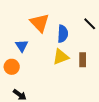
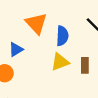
blue triangle: (22, 46) -> (16, 49), turned 32

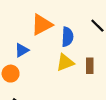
orange triangle: (36, 23) -> (42, 25), turned 45

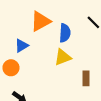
brown rectangle: (90, 66) -> (86, 78), moved

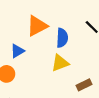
brown rectangle: (86, 78) -> (84, 85), turned 64

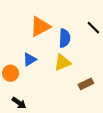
blue triangle: (17, 51) -> (30, 59), moved

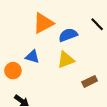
blue semicircle: (65, 38) -> (68, 35), turned -114
blue triangle: (30, 59) -> (32, 57), turned 48

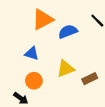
yellow triangle: (66, 60) -> (66, 69), moved
orange circle: (13, 71) -> (34, 81), moved

